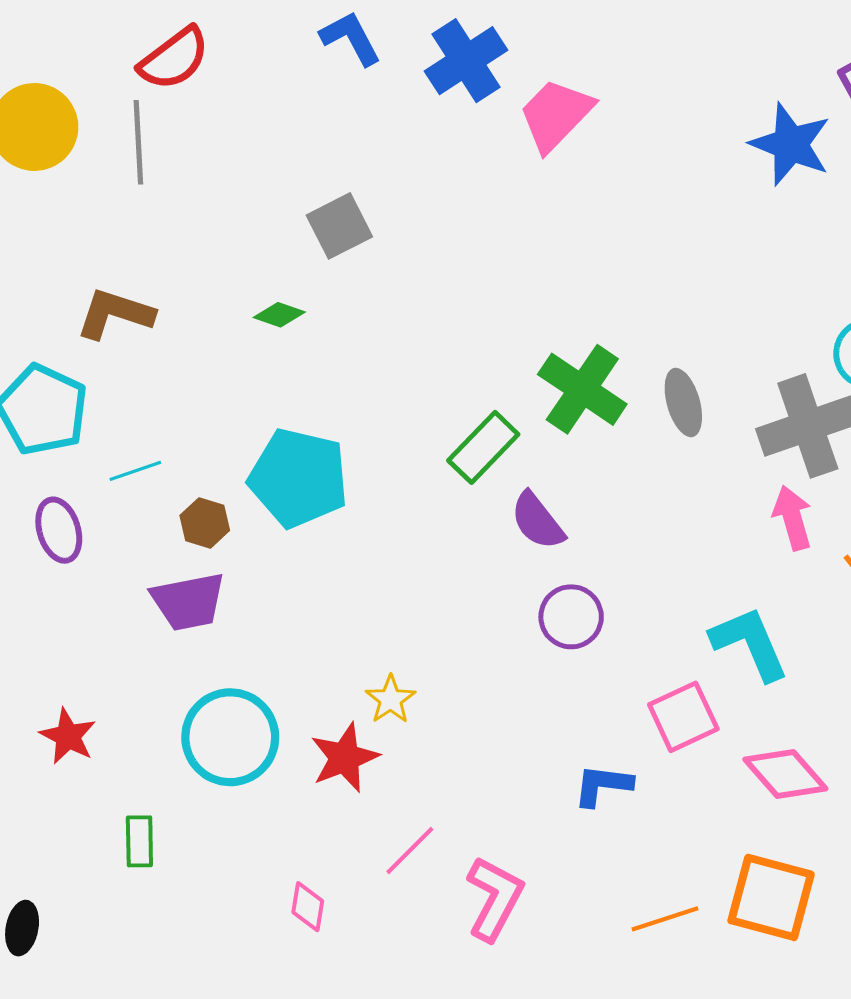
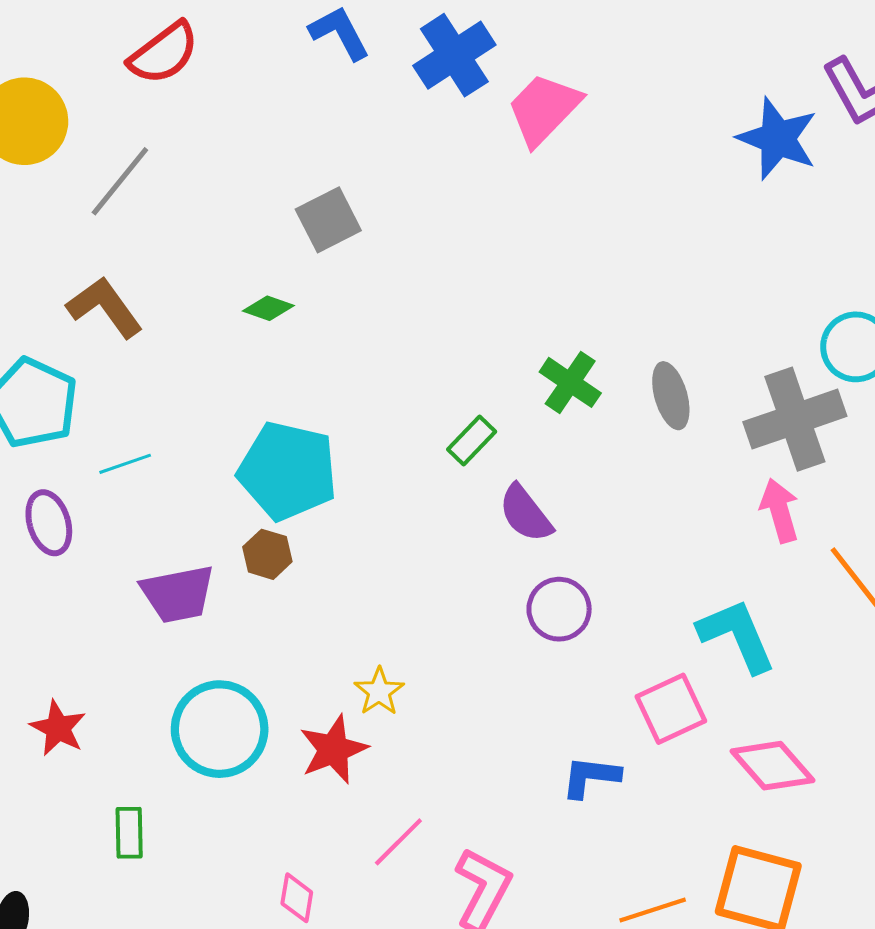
gray line: (138, 142) -> (120, 181), moved, turned 42
brown L-shape: (115, 314) -> (105, 307), turned 36
green cross: (582, 389) -> (570, 382), size x0.7
green rectangle: (483, 447) -> (472, 440), size x0.7
brown hexagon: (205, 523) -> (267, 554), moved

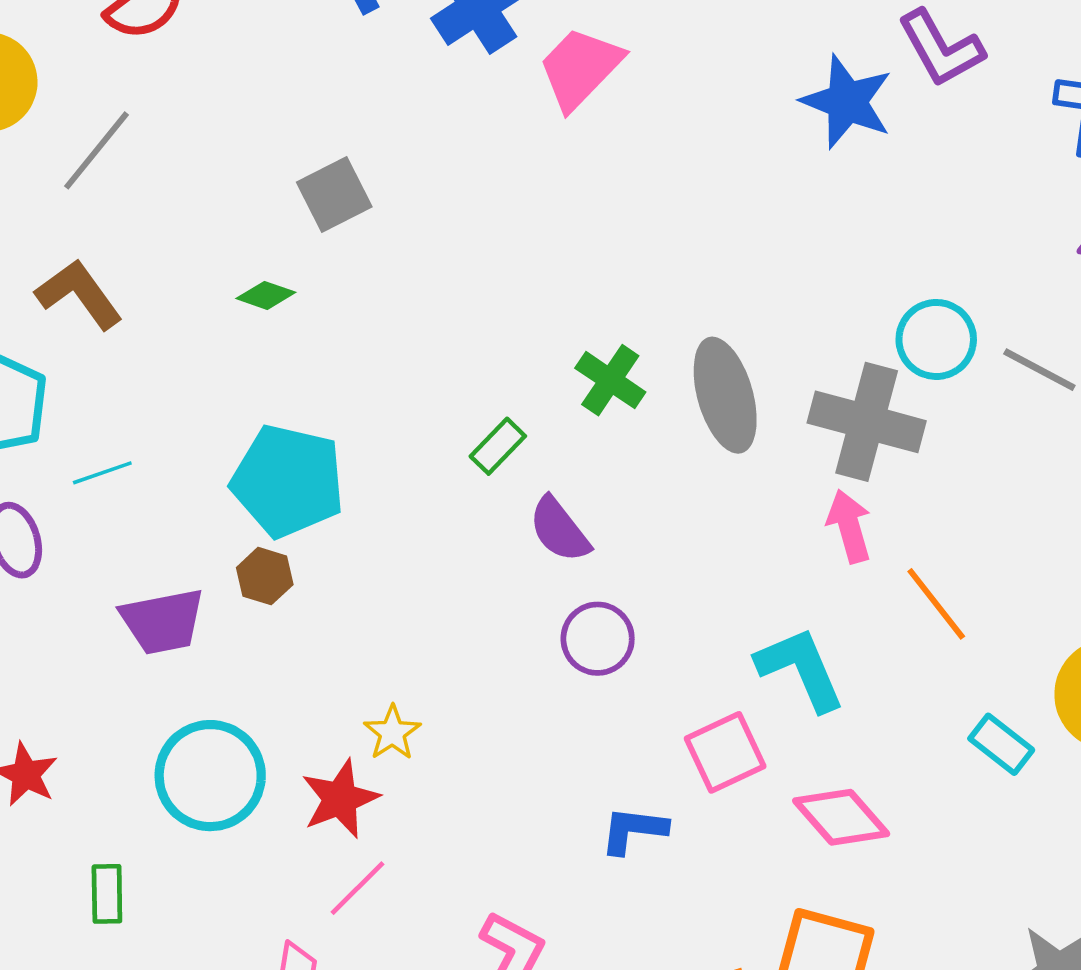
gray ellipse: (671, 396) -> (725, 395), size x1.5
gray cross: (795, 419) -> (867, 422), turned 34
pink line: (398, 842) -> (357, 888), moved

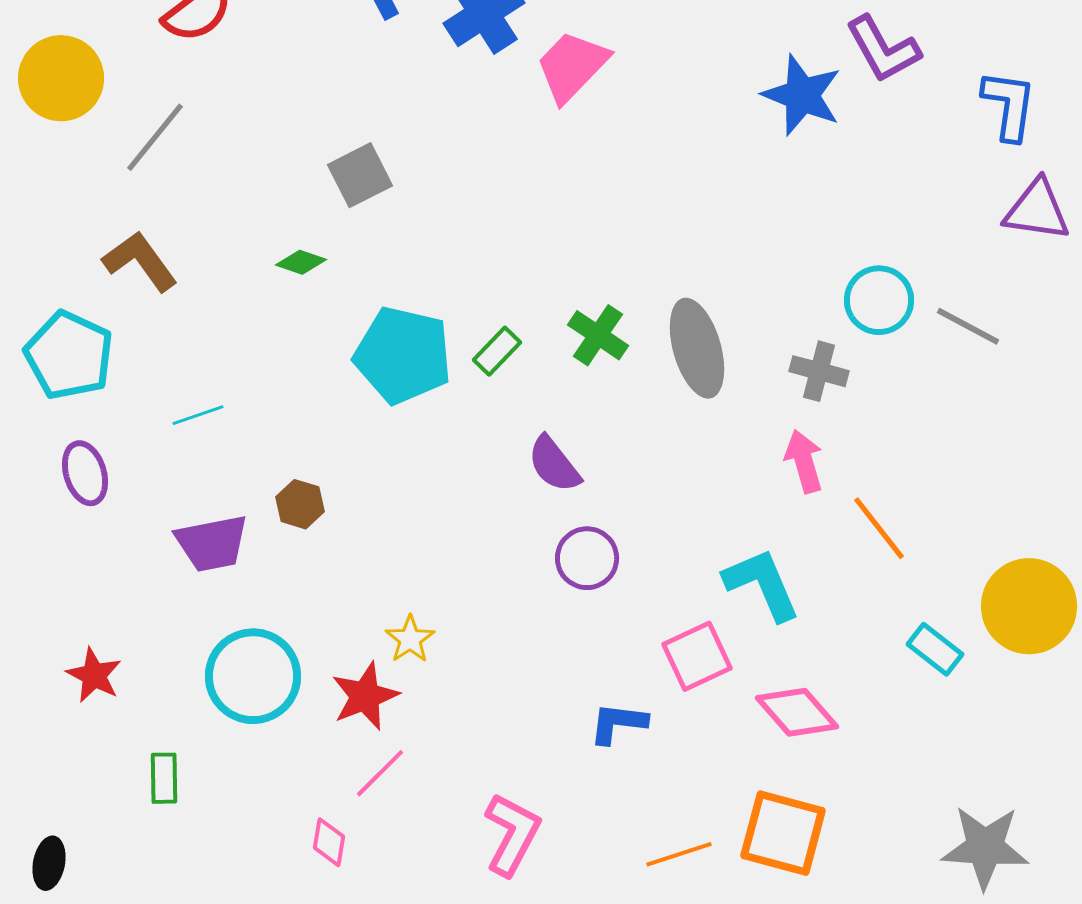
gray cross: (867, 422) -> (819, 371), size x0.6
green rectangle: (498, 446) -> (497, 351), moved
cyan line: (102, 473) -> (198, 415), moved
cyan pentagon: (288, 481) -> (403, 355), moved

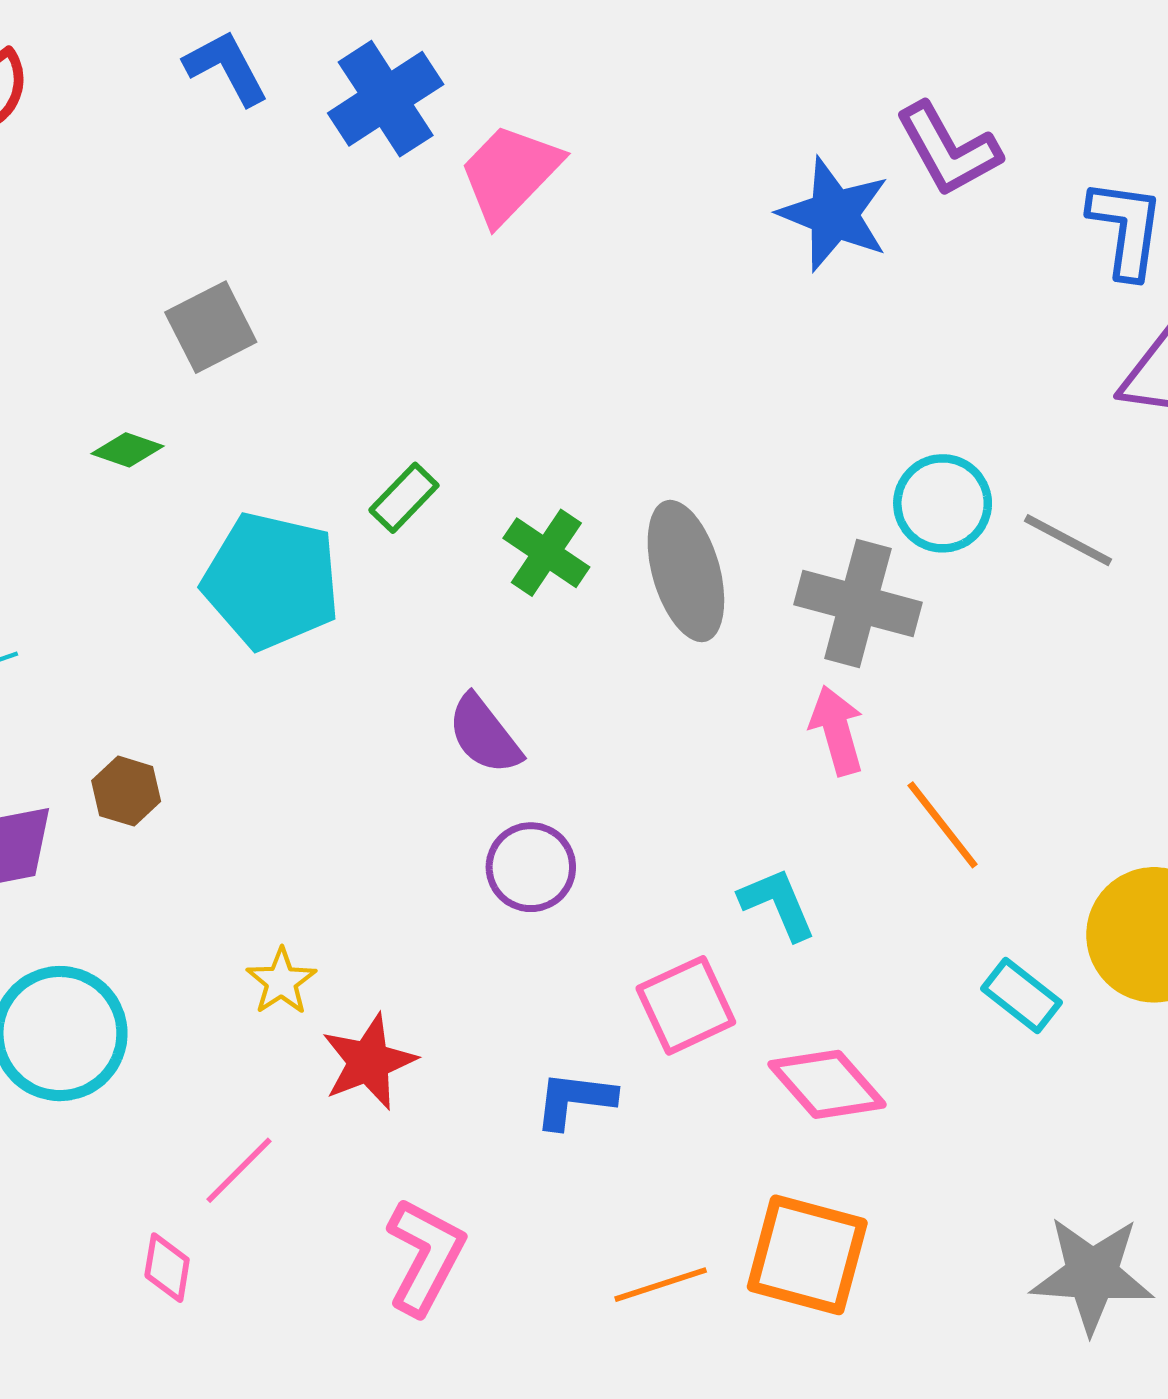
green rectangle: (497, 351) -> (404, 498), moved
gray cross: (819, 371) -> (858, 603), size x1.5
cyan L-shape: (762, 584) -> (778, 904), size x0.7
red star: (365, 696) -> (369, 1062), moved

